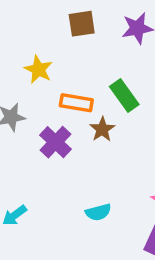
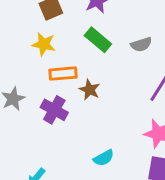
yellow star: (38, 69) -> (44, 44), moved
green rectangle: (124, 96) -> (98, 40), moved

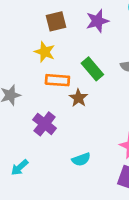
green rectangle: (98, 40) -> (92, 69), moved
purple cross: (54, 110) -> (45, 124), moved

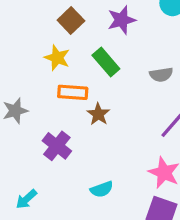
brown square: (56, 21) -> (71, 21), turned -30
green rectangle: (92, 69) -> (106, 62), moved

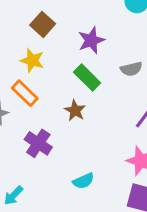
purple star: (122, 20) -> (91, 40), moved
green rectangle: (106, 62) -> (87, 78), moved
orange rectangle: (73, 92) -> (25, 93), moved, turned 44

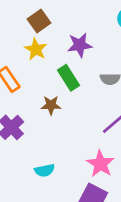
yellow star: (32, 60) -> (36, 49), moved
brown star: (75, 111) -> (51, 105), turned 30

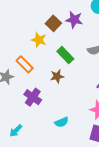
brown square: (39, 21) -> (53, 23), moved
purple star: (80, 45) -> (74, 20), moved, turned 30

